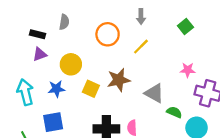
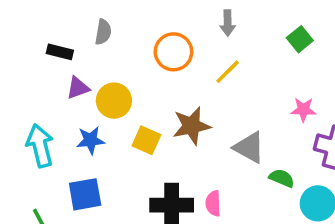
purple triangle: (40, 54) -> (78, 88), moved

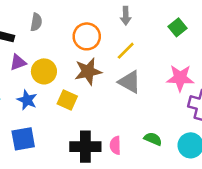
pink star: (303, 110) -> (180, 78), size x1.5
brown star: (192, 126) -> (88, 71), moved
blue star: (91, 140) -> (27, 100), turned 30
gray triangle: (249, 147) -> (130, 82), moved
green semicircle: (282, 178) -> (153, 139), moved

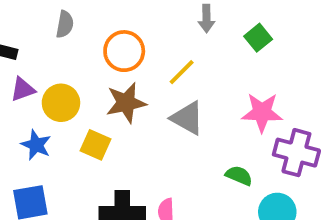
gray arrow: (126, 16) -> (206, 19), moved
gray semicircle: (36, 22) -> (65, 24), moved
green semicircle: (153, 139) -> (239, 176), moved

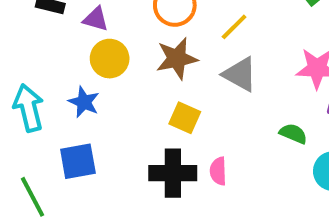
purple triangle: (23, 89) -> (96, 19), moved, turned 36
yellow square: (95, 145) -> (185, 118), moved

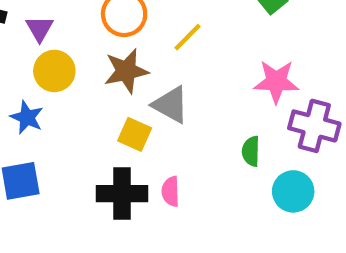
purple triangle: (96, 19) -> (40, 29), turned 44
gray triangle: (240, 74) -> (171, 105), moved
green semicircle: (293, 134) -> (251, 151), turned -112

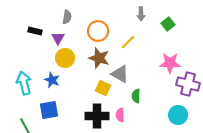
brown star: (126, 71) -> (99, 58), turned 30
green semicircle: (251, 151) -> (136, 96), moved

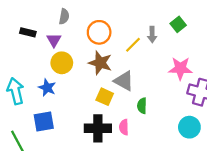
gray arrow: (141, 14) -> (152, 35), moved

